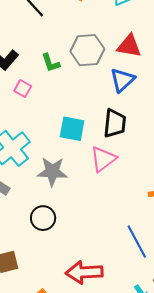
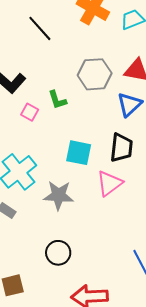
green L-shape: (51, 63) -> (57, 100), moved
black circle: (43, 218) -> (58, 253), moved

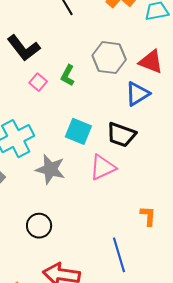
green L-shape: (57, 100) -> (68, 75), turned 35
black trapezoid: (121, 148) -> (121, 135), turned 92

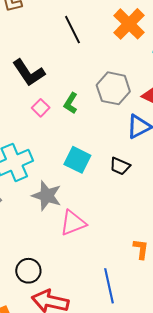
black trapezoid: (121, 135) -> (120, 166), size x0.7
pink triangle: (103, 167) -> (73, 223), moved
black circle: (39, 226) -> (28, 271), moved

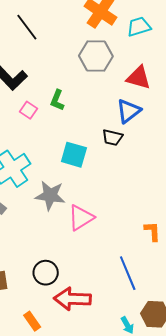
black line: (73, 30) -> (27, 27), moved
gray hexagon: (113, 88) -> (96, 56), moved
black trapezoid: (120, 166) -> (112, 138), moved

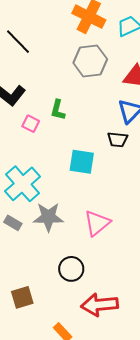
gray star: (50, 195) -> (48, 217), moved
black circle: (46, 273) -> (71, 269), moved

